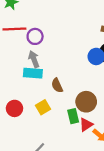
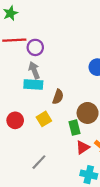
brown semicircle: (57, 85) -> (58, 97), turned -136
red triangle: (86, 125) -> (83, 147), moved

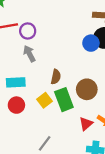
cyan rectangle: (33, 84) -> (16, 82), moved
green rectangle: (75, 128) -> (64, 100), moved, size x1.5

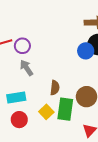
green rectangle: (64, 100) -> (65, 109), turned 35

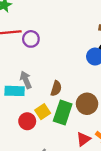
gray arrow: (26, 68) -> (26, 80), moved
red circle: (19, 120) -> (27, 121), moved

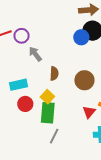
gray arrow: (26, 80) -> (35, 54), moved
green rectangle: (63, 112) -> (48, 113), moved
red circle: (27, 121) -> (25, 104), moved

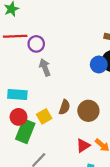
brown semicircle: (54, 74) -> (64, 107), moved
green rectangle: (48, 113) -> (25, 131), moved

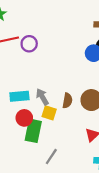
gray arrow: (45, 67) -> (42, 97), moved
yellow square: (44, 116) -> (49, 113), turned -32

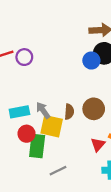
yellow square: (49, 113) -> (52, 126), size x1.5
gray line: (51, 156) -> (58, 171), turned 35

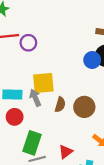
yellow square: (52, 126) -> (43, 83), moved, turned -30
red triangle: (98, 145) -> (66, 152), moved
green rectangle: (37, 146) -> (32, 143), moved

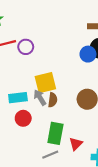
brown semicircle: (60, 105) -> (53, 100), moved
green rectangle: (32, 143) -> (55, 133), moved

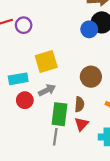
gray arrow: (40, 97) -> (47, 90), moved, turned 98
brown semicircle: (53, 100) -> (79, 104), moved
gray line: (50, 155) -> (55, 137), turned -56

